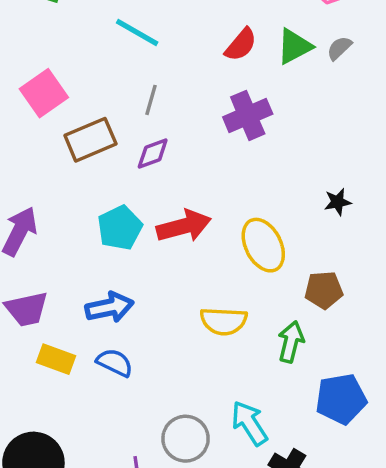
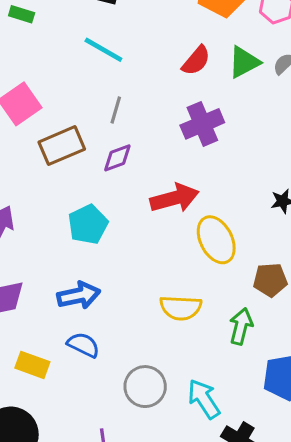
red arrow: (184, 226) -> (174, 198), moved
yellow rectangle: (56, 359) -> (32, 365), moved
gray circle: (186, 439) -> (145, 387), moved

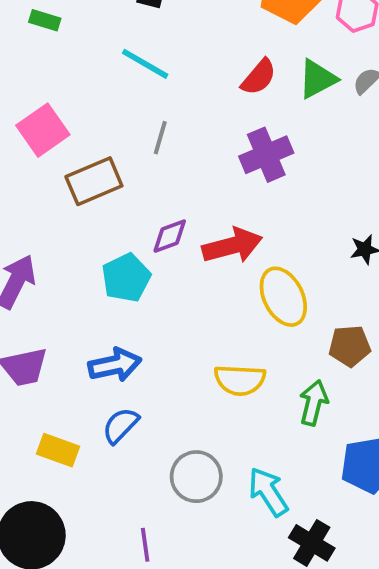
purple diamond: (117, 158) -> (170, 236), moved
blue semicircle: (83, 345) -> (120, 425), turned -72

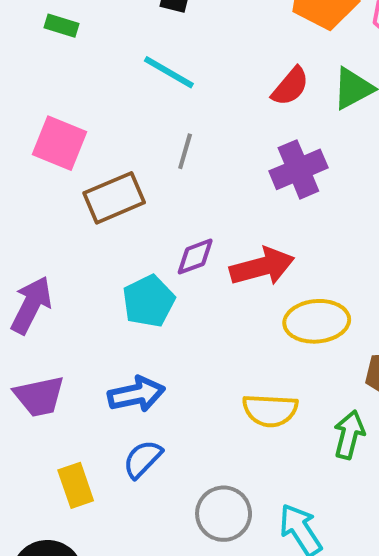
pink square: (43, 130) -> (60, 143), turned -33
yellow ellipse: (283, 297) -> (317, 321), turned -68
yellow rectangle: (58, 450) -> (76, 485), turned 51

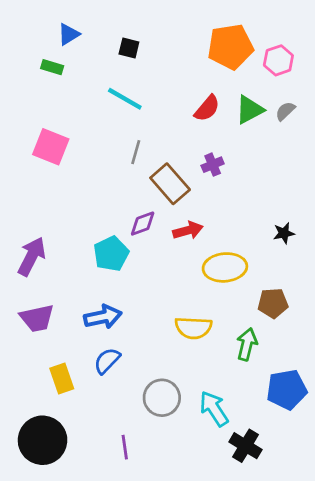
purple cross: (298, 169) -> (213, 165), size x0.6
brown rectangle: (114, 198) -> (170, 184), moved, turned 72
red arrow: (262, 267) -> (188, 230), size x0.7

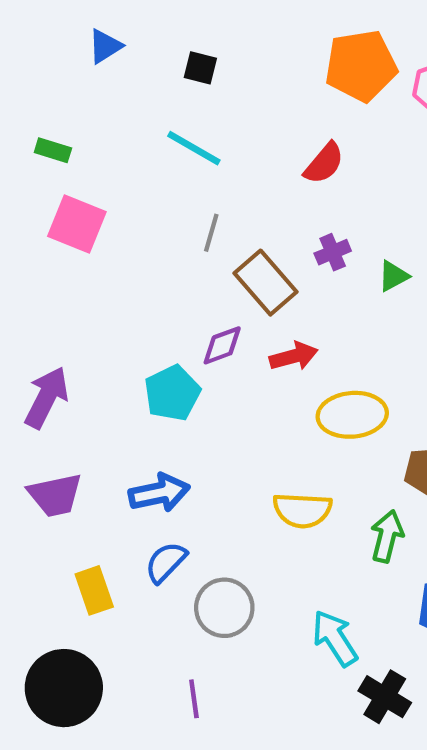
green rectangle: (52, 67) -> (53, 150), moved
green triangle: (250, 110) -> (393, 276), moved, size x0.7
gray circle: (162, 398) -> (224, 608), moved

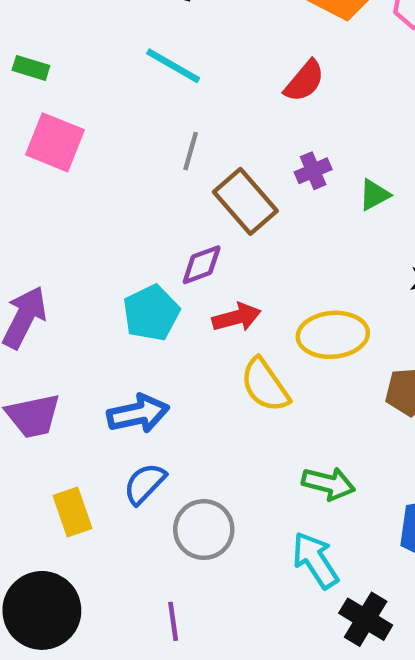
red arrow: (294, 356) -> (237, 317), moved
yellow semicircle: (302, 510) -> (265, 385), moved, turned 52
green arrow: (387, 536) -> (328, 484), moved, turned 90

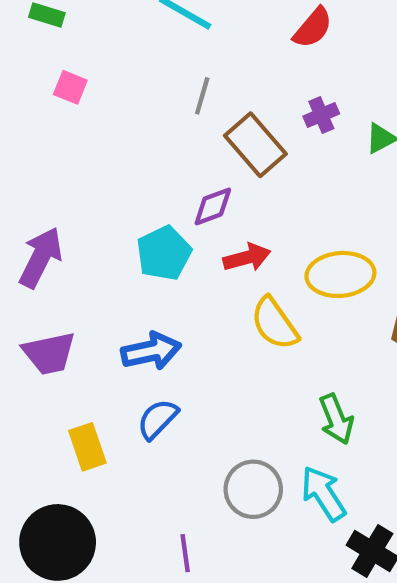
pink square: (55, 142) -> (70, 87), size x0.6
green arrow: (328, 484) -> (336, 419), turned 54
gray circle: (204, 530) -> (253, 489), moved

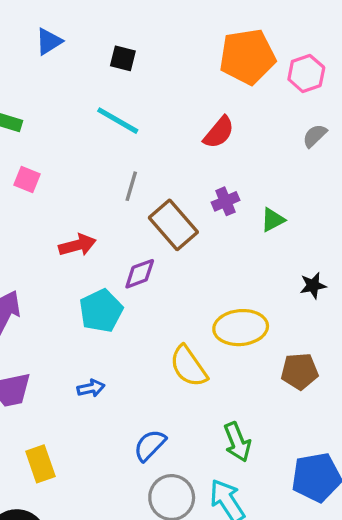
red arrow: (247, 257) -> (77, 245), moved
blue arrow: (151, 351) -> (91, 388), size x0.6
blue semicircle: (158, 419) -> (150, 445), moved

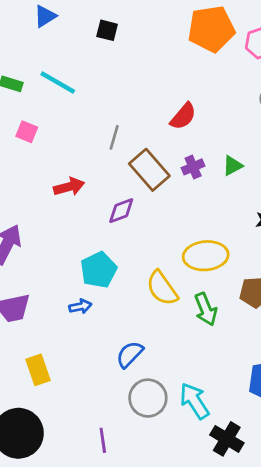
cyan line: (118, 121) -> (58, 82), moved
red semicircle: (219, 132) -> (183, 116), moved
purple cross: (226, 201) -> (193, 167), moved
cyan pentagon: (101, 311) -> (99, 270), moved
green arrow: (237, 442) -> (206, 309), moved

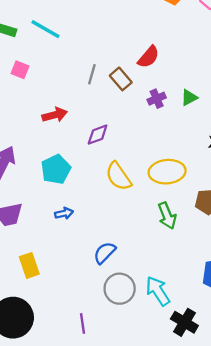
brown rectangle: (149, 170) -> (121, 79), moved, size x0.7
cyan pentagon: (99, 270) -> (56, 169), moved
yellow semicircle: (162, 288) -> (118, 176), moved

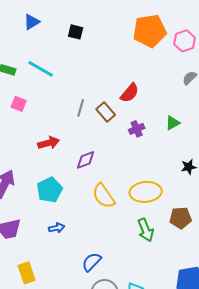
green triangle: (189, 97) -> (173, 123), moved

